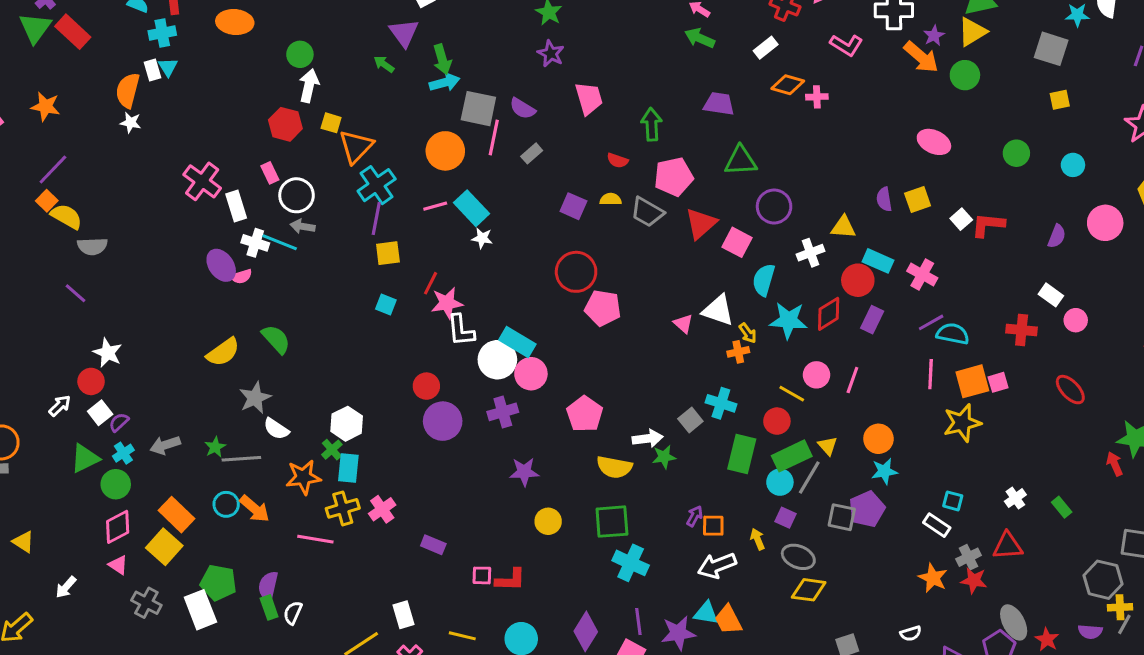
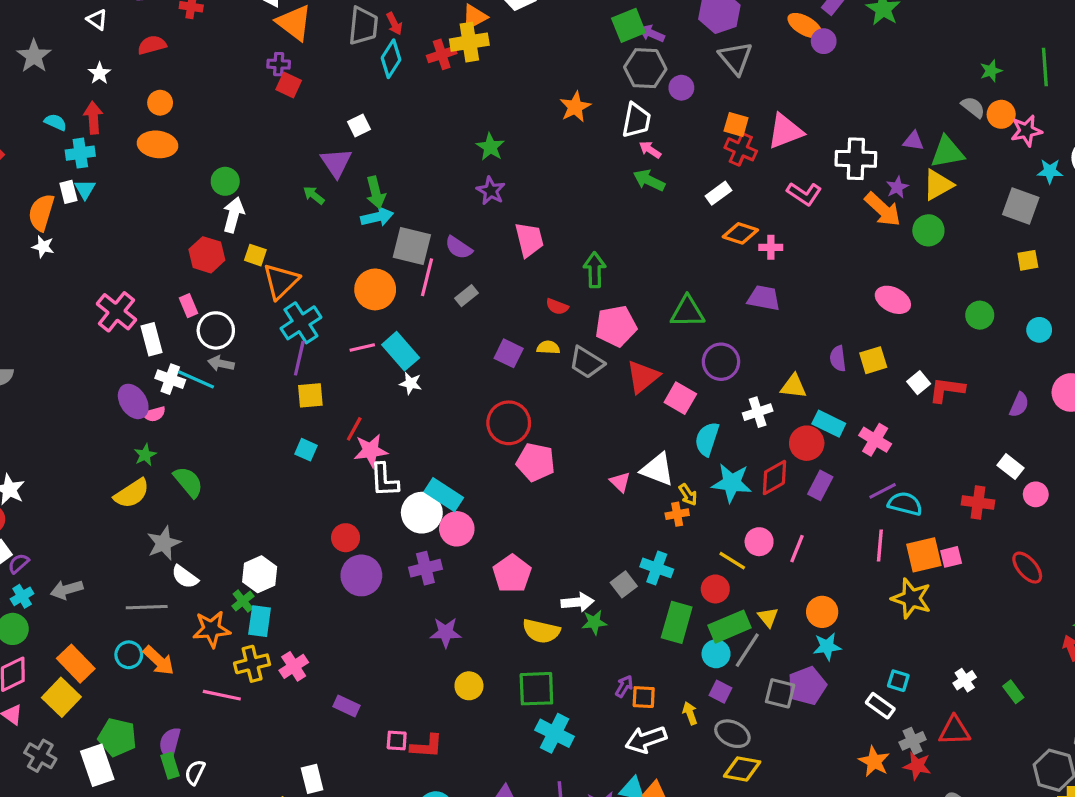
purple trapezoid: (719, 104) -> (764, 298), moved
yellow star: (962, 423) -> (911, 598), turned 30
green star: (215, 447) -> (145, 455), moved

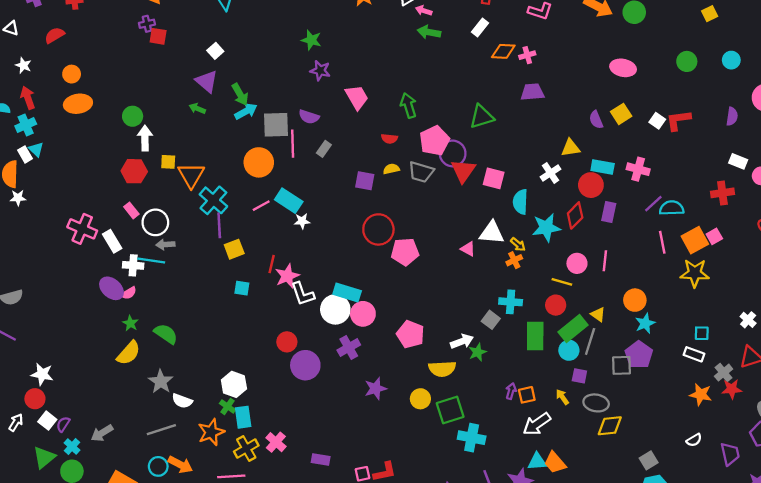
purple circle: (721, 362) -> (453, 153), moved
yellow circle: (469, 686) -> (420, 399), moved

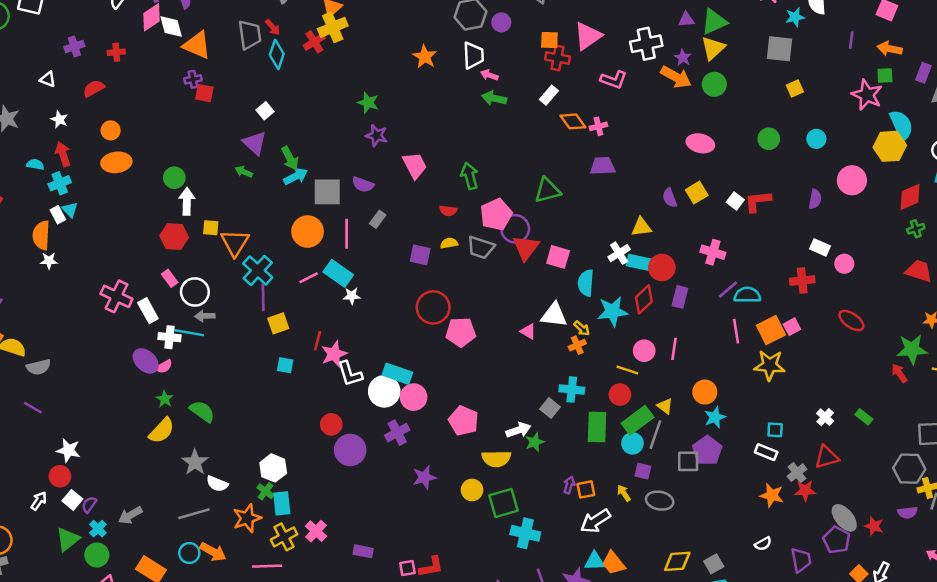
orange diamond: (503, 51) -> (573, 121), turned 50
pink line: (293, 144) -> (347, 234), moved
cyan rectangle: (603, 167) -> (639, 262), moved
yellow diamond: (610, 426) -> (677, 561), moved

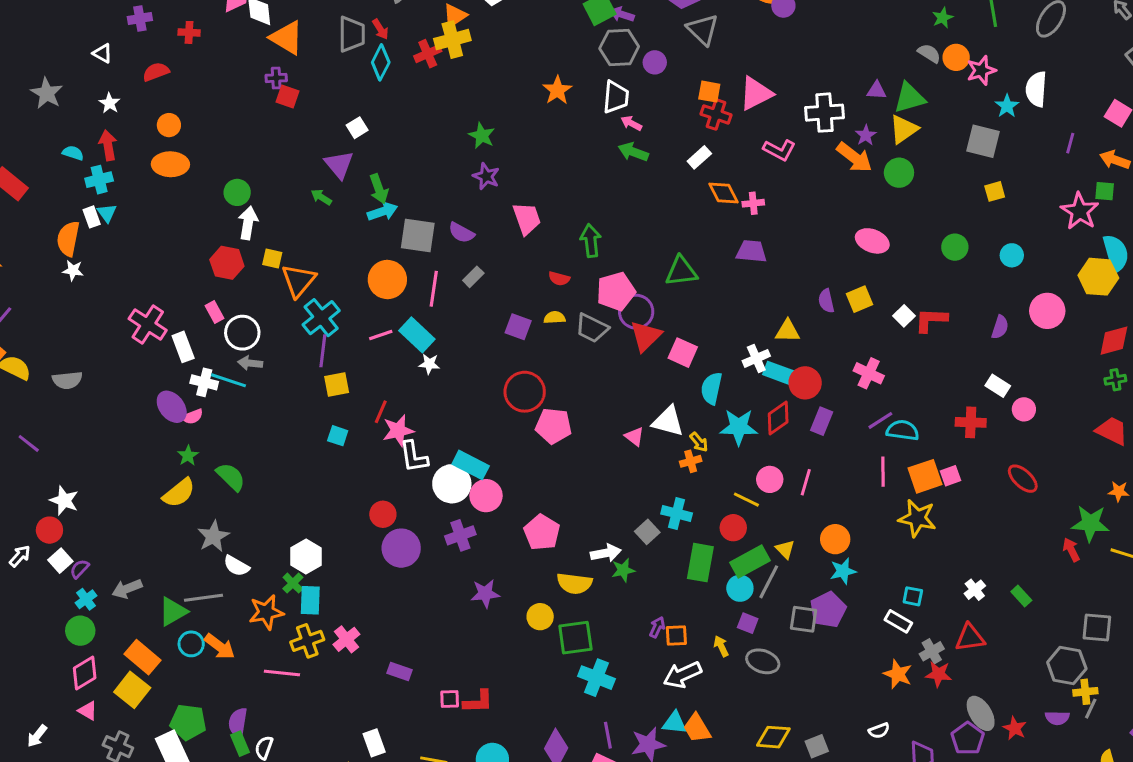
cyan star: (795, 17) -> (1007, 106), turned -30
gray semicircle: (39, 367) -> (67, 380), moved
green triangle: (68, 539) -> (173, 612), moved

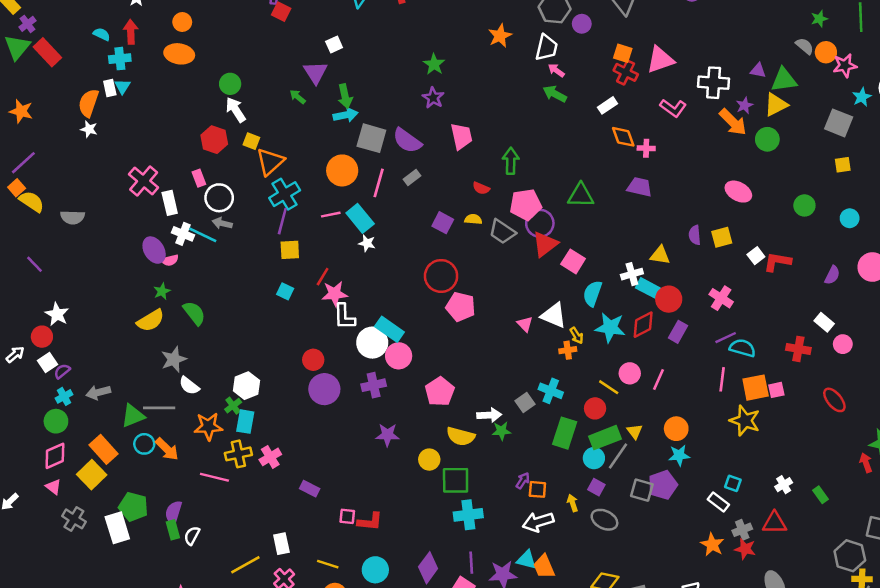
white arrow: (248, 223) -> (236, 110), turned -50
purple semicircle: (461, 233) -> (407, 141), size x1.4
cyan cross: (596, 678) -> (468, 515), turned -36

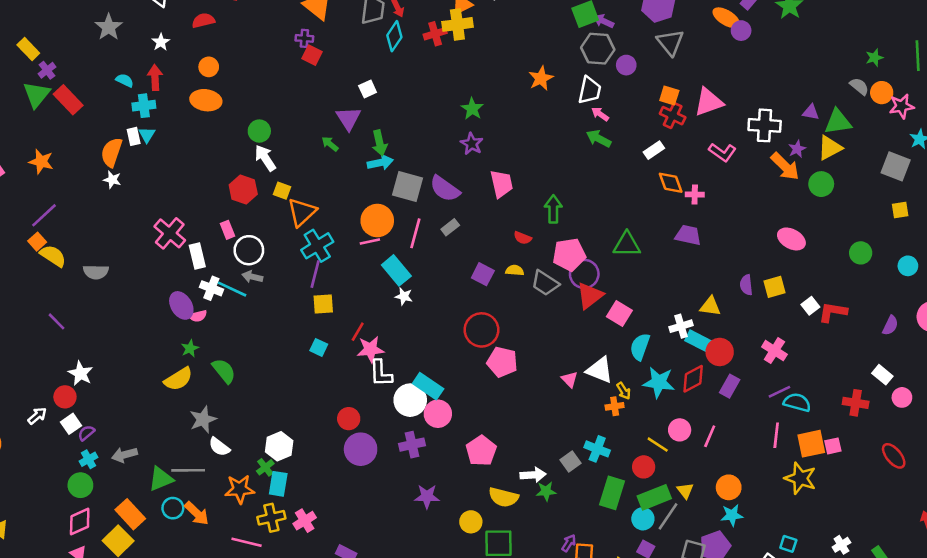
pink line: (331, 215) -> (370, 241), moved

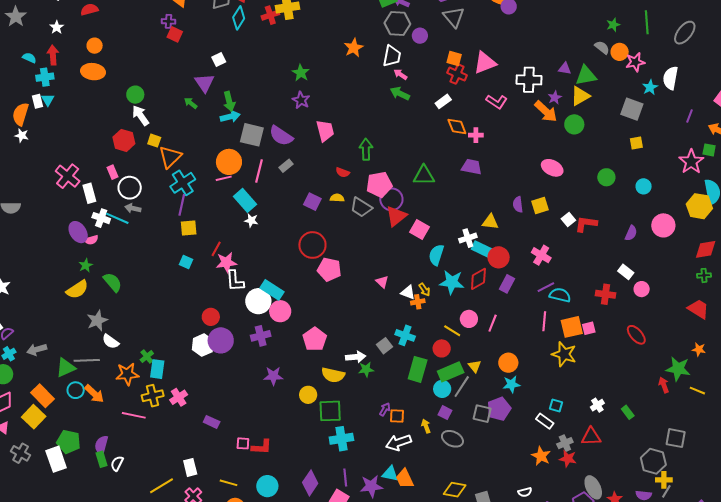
white triangle: (600, 370) -> (408, 292), moved, size x0.7
white hexagon: (279, 446) -> (203, 345), moved

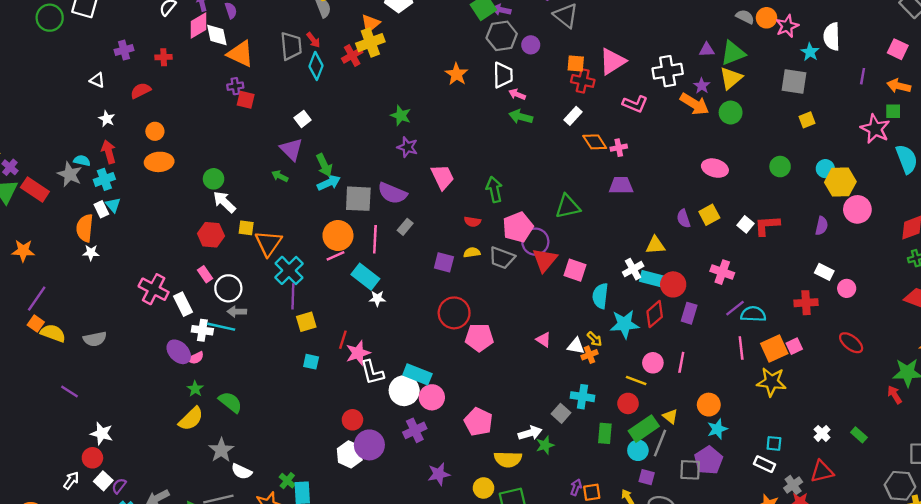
gray star: (16, 17) -> (70, 174), moved
yellow hexagon: (699, 206) -> (840, 182), moved
green rectangle: (418, 369) -> (605, 433), size x0.7

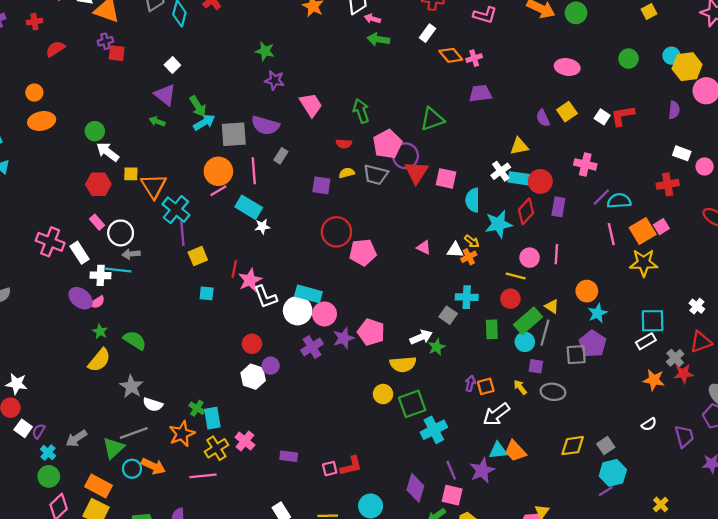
red semicircle: (141, 91) -> (55, 49), moved
cyan square: (774, 443) -> (653, 321), size x1.6
purple circle: (369, 445) -> (271, 366), size x0.6
white rectangle: (765, 464) -> (646, 341), turned -48
purple star: (439, 474) -> (344, 338), moved

